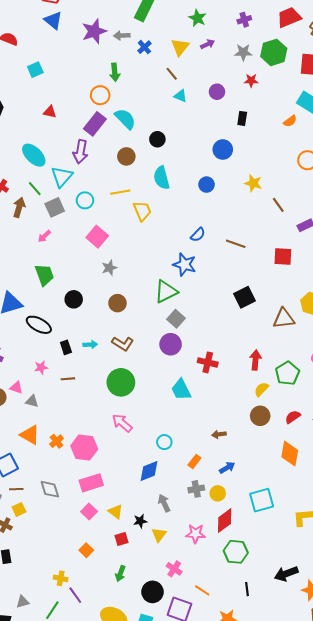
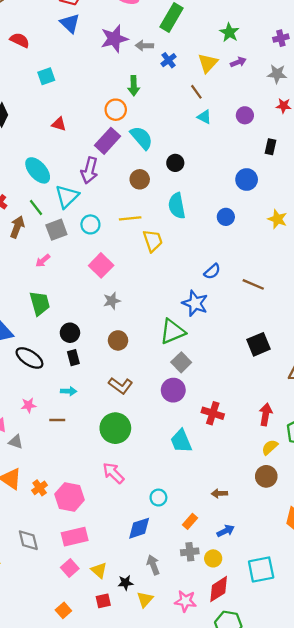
cyan arrow: (90, 345) -> (69, 391), moved
black rectangle: (66, 347) -> (73, 358), moved

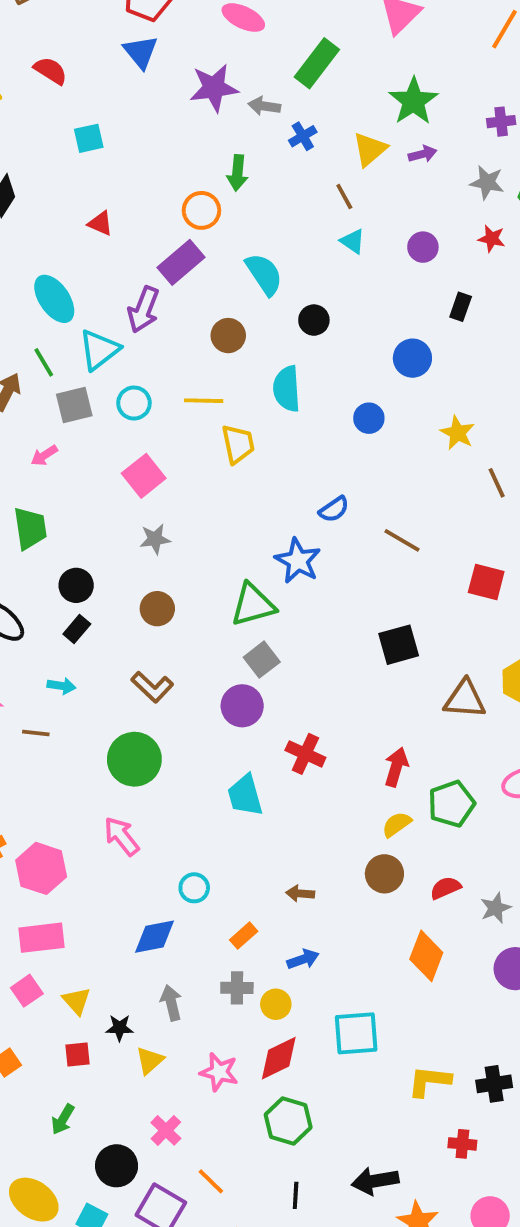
green star: (229, 32) -> (413, 101), size x1.4
cyan semicircle: (141, 138) -> (264, 274), moved
black circle: (175, 163) -> (314, 320), moved
black rectangle: (73, 358) -> (77, 629), turned 48

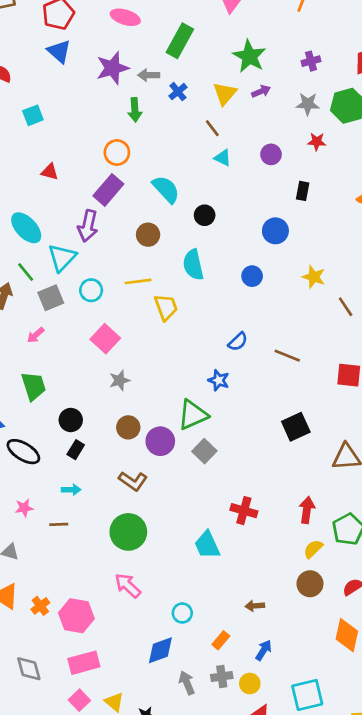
green arrow: (237, 173) -> (135, 110), moved
blue star: (298, 561) -> (219, 380), size x0.7
purple circle: (242, 706) -> (160, 441), moved
blue arrow: (303, 959) -> (264, 650), turned -30
gray arrow: (171, 1003) -> (187, 683), moved

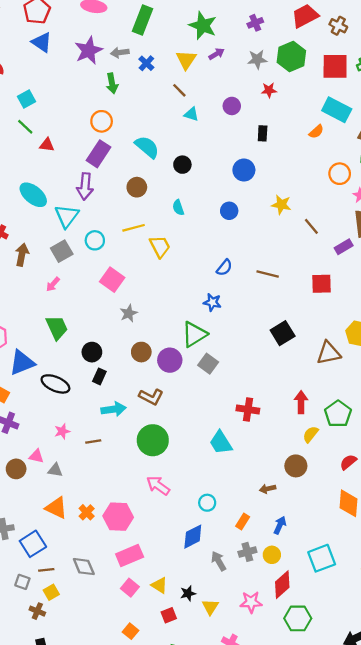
cyan semicircle: (193, 265) -> (178, 208), size x0.6
green line: (26, 272) -> (25, 127), moved
cyan arrow: (71, 490) -> (114, 409), moved, size x1.5
brown circle: (310, 584) -> (296, 466), moved

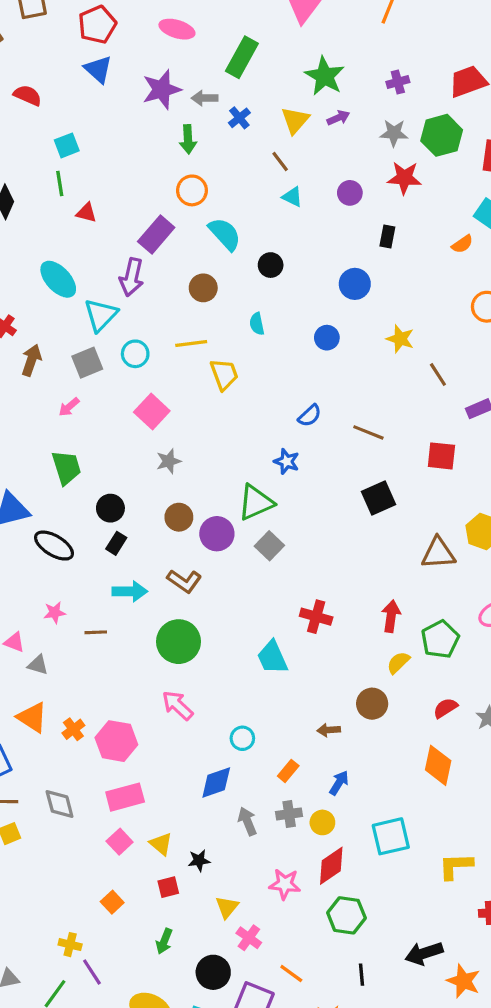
red star: (269, 90) -> (404, 178), size x1.5
orange circle: (102, 121) -> (192, 190), moved
green line: (25, 127) -> (60, 184), turned 30
black square: (283, 333) -> (379, 498), moved
yellow triangle: (210, 607) -> (227, 907), moved

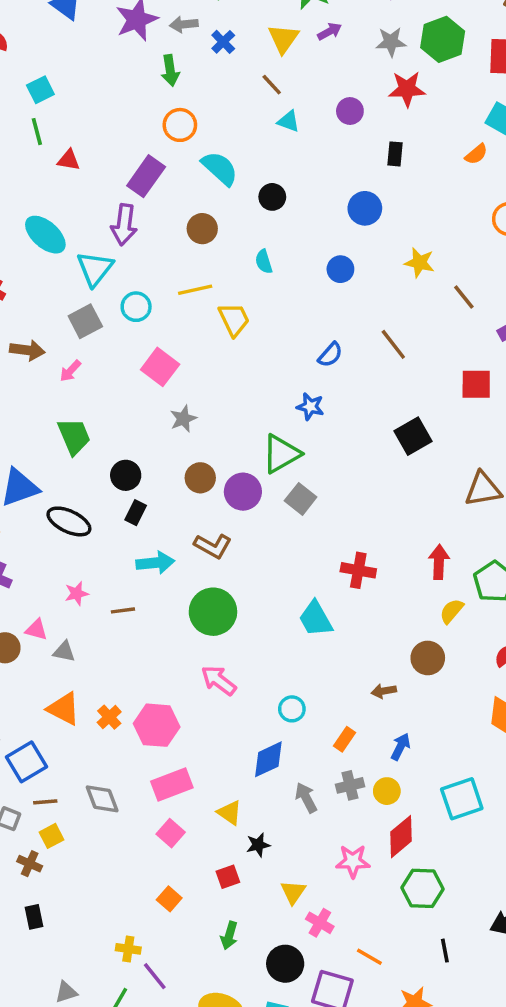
brown arrow: (31, 360) -> (27, 350), moved, turned 84
brown line: (368, 432) -> (393, 344), moved, turned 36
yellow triangle: (161, 844) -> (230, 813), moved

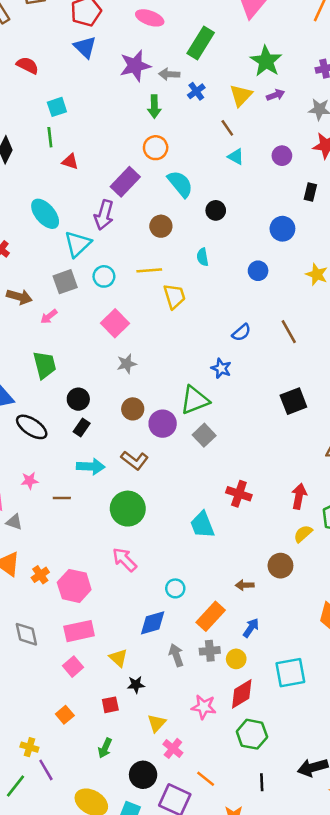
orange rectangle: (345, 739) -> (211, 616), size x1.6

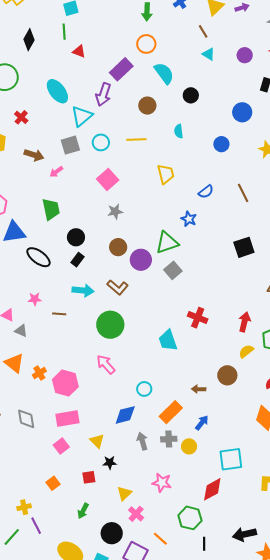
yellow trapezoid: (174, 296) -> (166, 174), moved
red diamond: (242, 694) -> (212, 489), moved
green hexagon: (252, 734) -> (190, 518), moved
yellow cross: (29, 747) -> (24, 507), turned -32

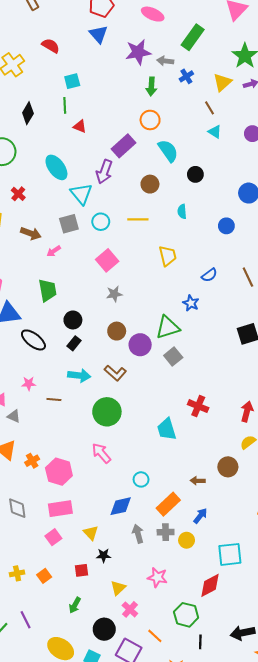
cyan triangle: (82, 116) -> (81, 194), turned -30
yellow cross: (24, 507) -> (17, 573), moved

